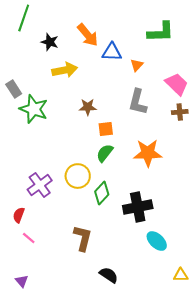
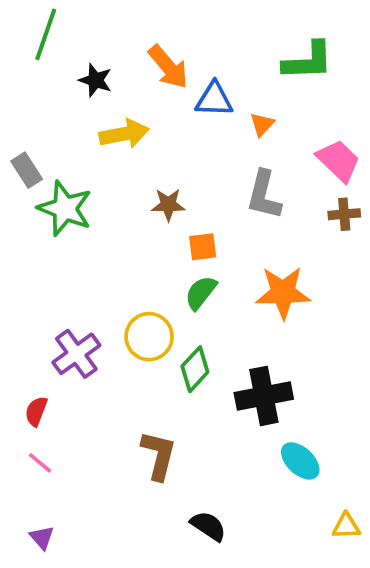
pink line: (29, 238) -> (40, 463), moved

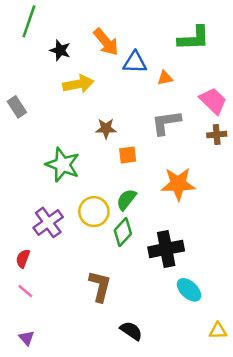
orange triangle: (262, 124) -> (165, 78), turned 35
gray L-shape: (264, 195) -> (166, 123), turned 68
green star: (65, 208) -> (63, 165), moved
green semicircle: (201, 293) -> (126, 200), moved

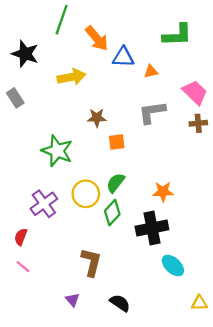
green line: (29, 21) -> (62, 20), moved
black star: (60, 50) -> (25, 54), moved, size x1.4
orange star: (178, 184) -> (163, 192), moved, size x0.7
purple triangle: (26, 338) -> (73, 300), moved

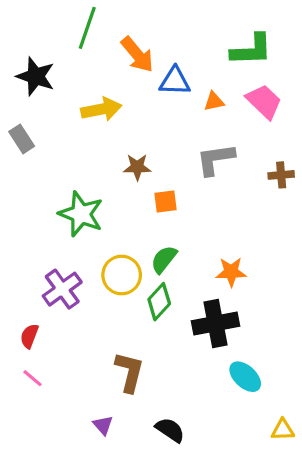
pink trapezoid: (195, 92) -> (264, 101), moved

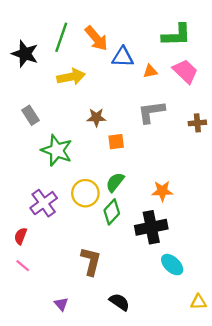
green line: (87, 28) -> (61, 37), moved
gray rectangle: (22, 139) -> (30, 115), moved
purple triangle: (103, 425) -> (61, 304), moved

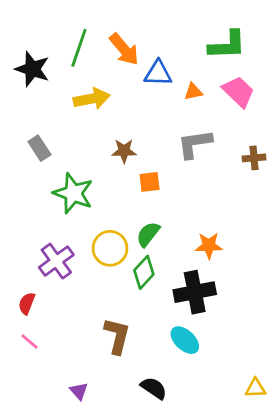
cyan ellipse: (172, 265) -> (185, 340), moved

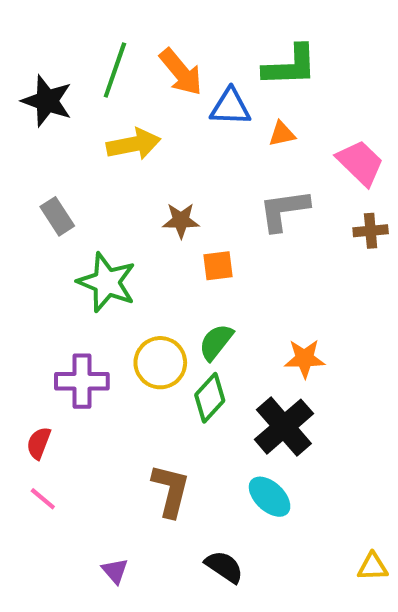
green L-shape: (227, 45) -> (290, 66), moved
pink trapezoid: (238, 92) -> (360, 163), moved
purple cross: (56, 261) -> (82, 381), turned 36
black cross: (195, 292) -> (284, 427), turned -30

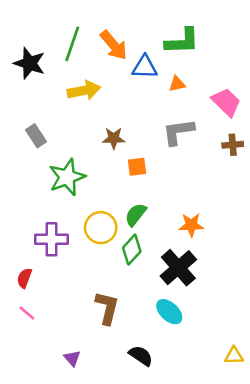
green star: (107, 282) -> (67, 177), turned 30

